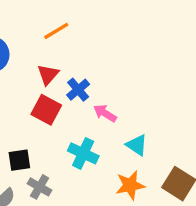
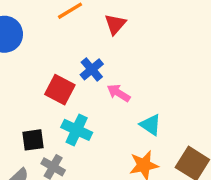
red triangle: (48, 75) -> (115, 24), moved
cyan cross: (83, 153) -> (77, 130), moved

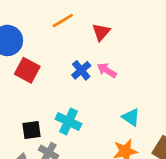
red square: (60, 90) -> (27, 70), moved
pink arrow: (119, 93) -> (107, 70), moved

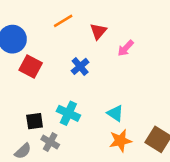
pink arrow: (107, 70) -> (126, 48), moved, turned -78
cyan triangle: (131, 117) -> (115, 113), moved

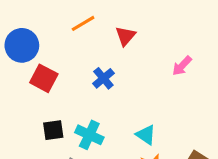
pink arrow: (126, 48) -> (182, 66), moved
black square: (35, 121) -> (53, 130), moved

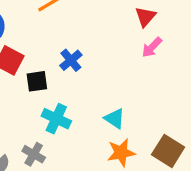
red triangle: (125, 36) -> (145, 17), moved
black square: (53, 130) -> (37, 81), moved

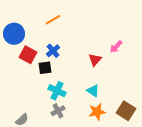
red triangle: (145, 17) -> (95, 60), moved
blue cross: (71, 60) -> (53, 51), moved
gray cross: (34, 154) -> (58, 111), moved, turned 32

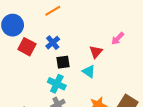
black square: (45, 68) -> (63, 62), moved
cyan triangle: (93, 91) -> (89, 71), moved

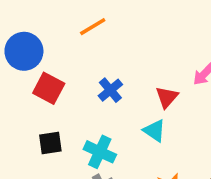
blue cross: (53, 43) -> (110, 90), moved
black square: (63, 62) -> (50, 143), moved

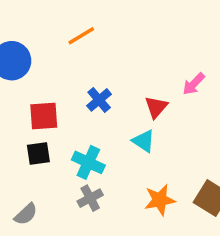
red square: (49, 88) -> (44, 116), moved, turned -32

